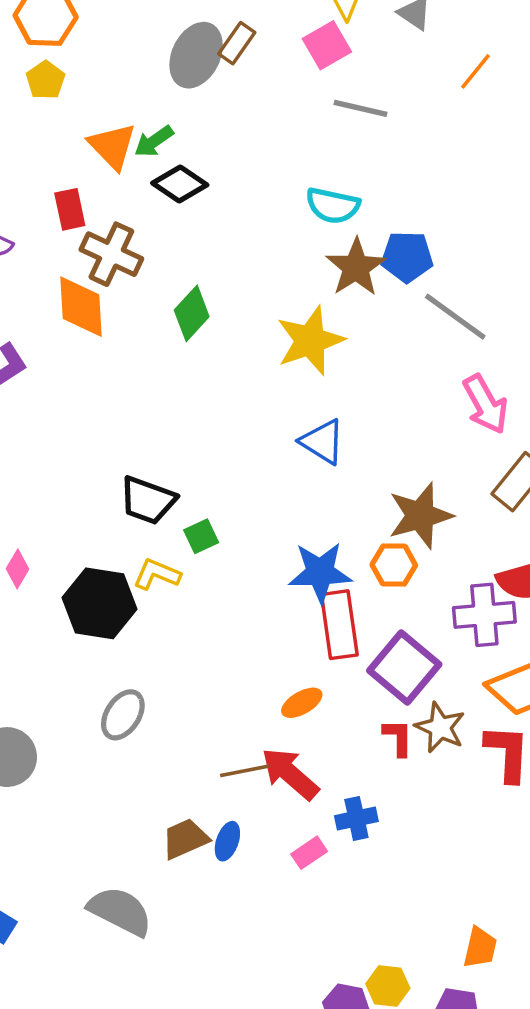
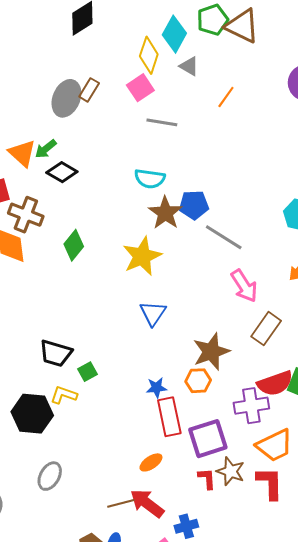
blue triangle: (323, 442) -> (153, 313), turned 36
blue star: (320, 572) -> (156, 388), size x0.6
purple square: (404, 668) -> (208, 439), turned 36

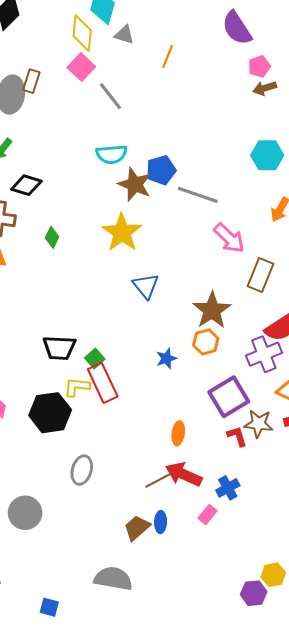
gray line: (162, 122) -> (111, 96), turned 56
black diamond: (62, 172) -> (26, 185), moved
green diamond: (74, 245) -> (52, 237), size x0.7
red rectangle: (169, 417) -> (103, 383), moved
orange ellipse: (151, 462) -> (178, 433), turned -35

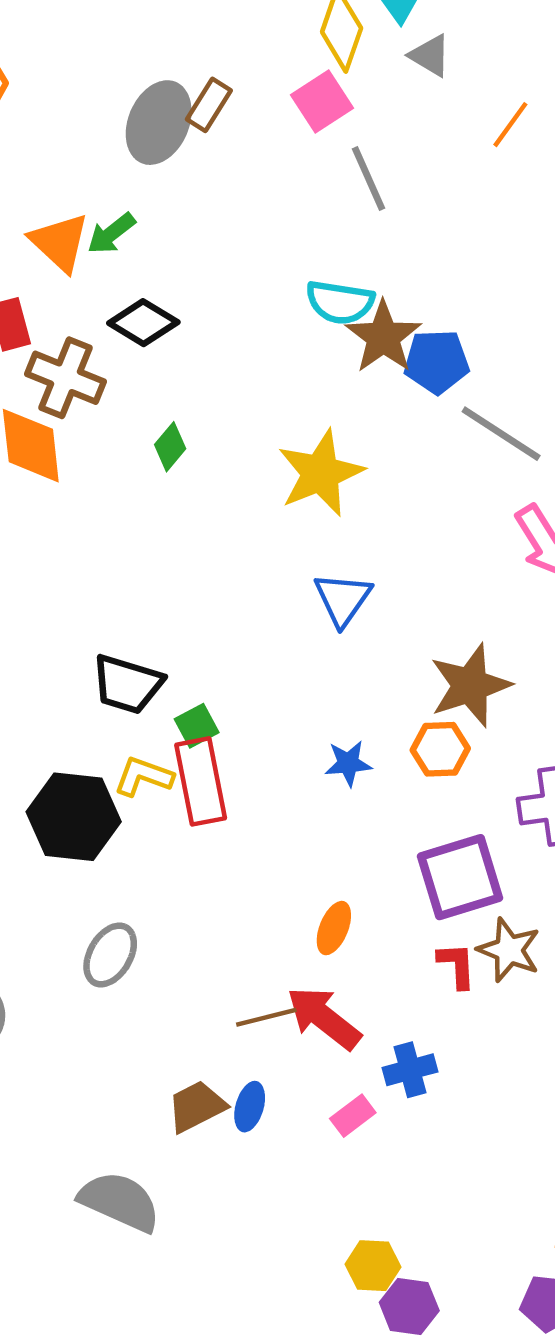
brown star: (135, 184) -> (383, 337), moved
yellow hexagon: (273, 575) -> (373, 1266), moved

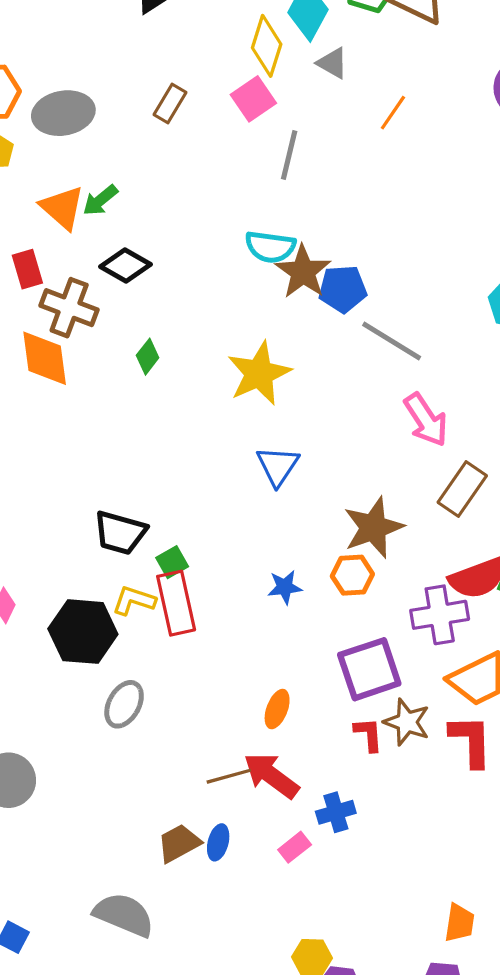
gray ellipse: (159, 123) -> (63, 113), moved, turned 58
gray line: (368, 179) -> (289, 155), turned 39
gray ellipse: (110, 955) -> (124, 704), moved

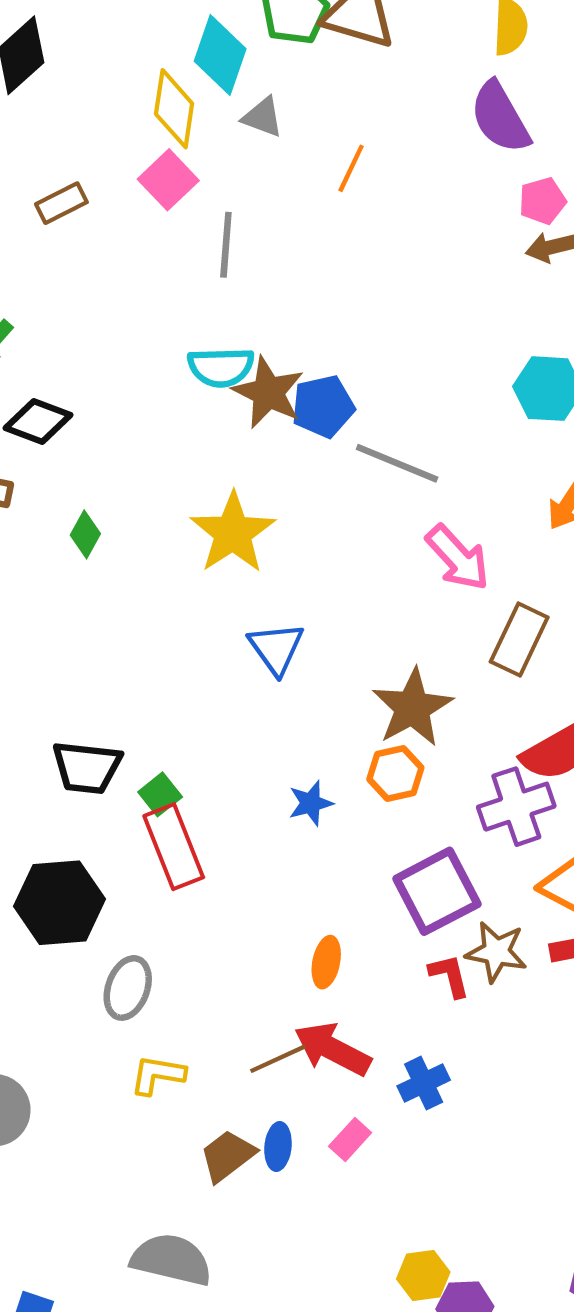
brown rectangle: (170, 103) -> (61, 203), turned 42
yellow L-shape: (134, 600) -> (158, 1075), moved
pink rectangle: (295, 847) -> (350, 1139), moved

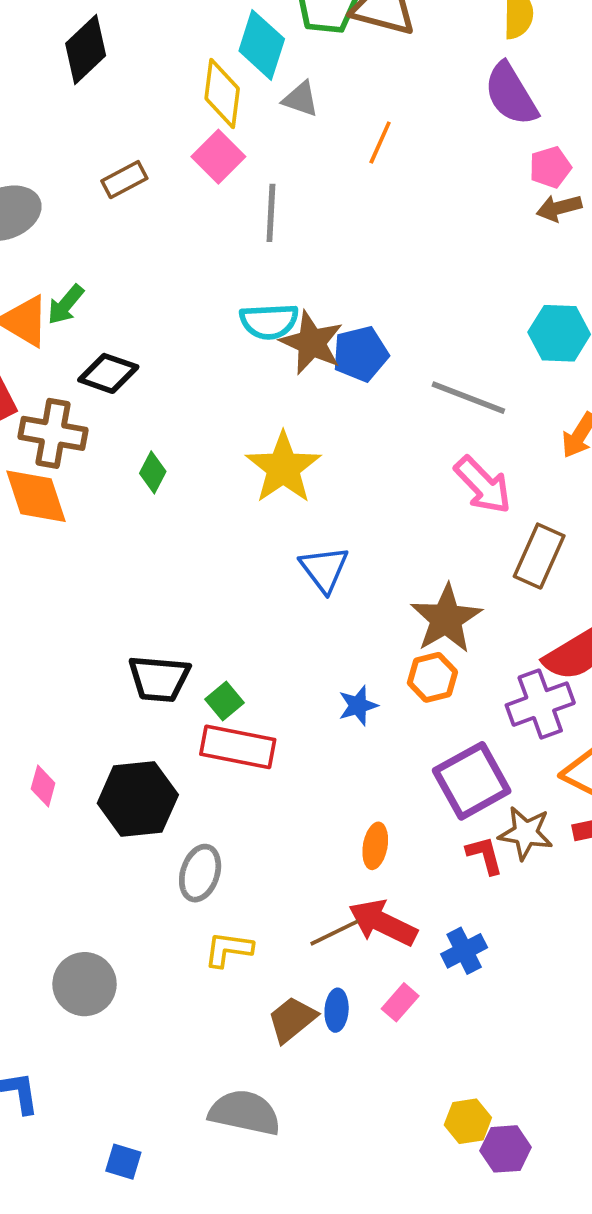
gray line: (397, 463) -> (468, 398), moved
red rectangle: (174, 847) -> (238, 747), turned -56

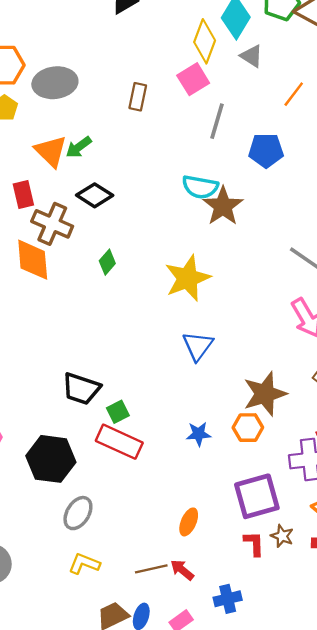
brown rectangle: (124, 180) -> (138, 97), moved, turned -64
blue pentagon: (360, 354) -> (266, 150), moved
brown star: (526, 833) -> (282, 536), size x0.7
red arrow: (383, 923) -> (182, 570), size x0.6

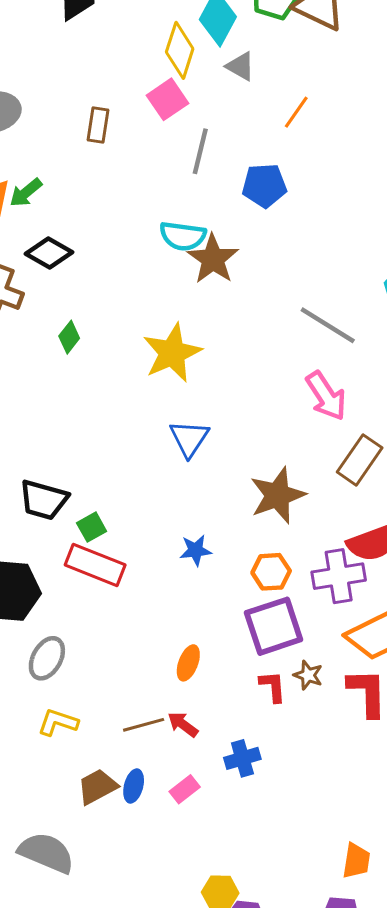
orange hexagon: (248, 428) -> (271, 572), moved

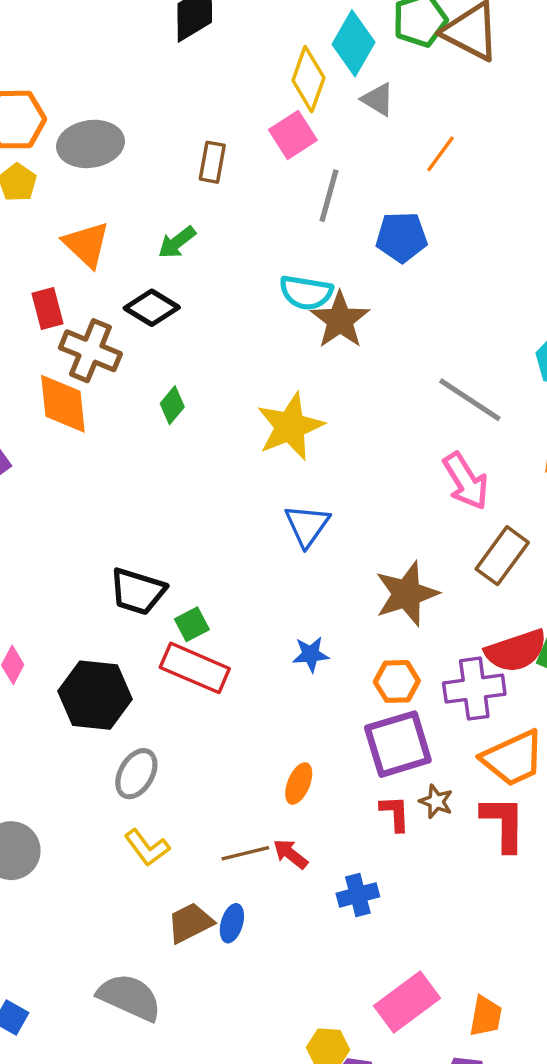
green arrow: (26, 193) -> (177, 242), moved
yellow L-shape: (58, 722) -> (147, 848), turned -147
pink rectangle: (185, 789) -> (407, 1002), moved, size x1.8

